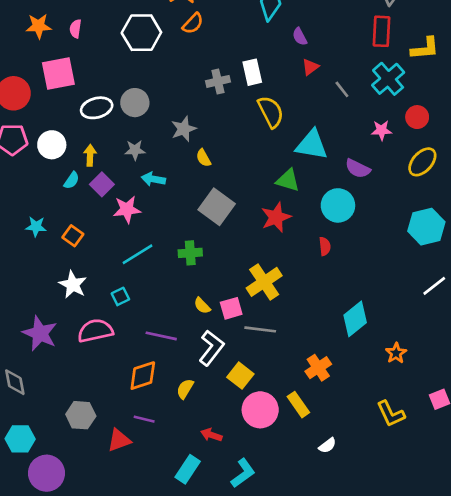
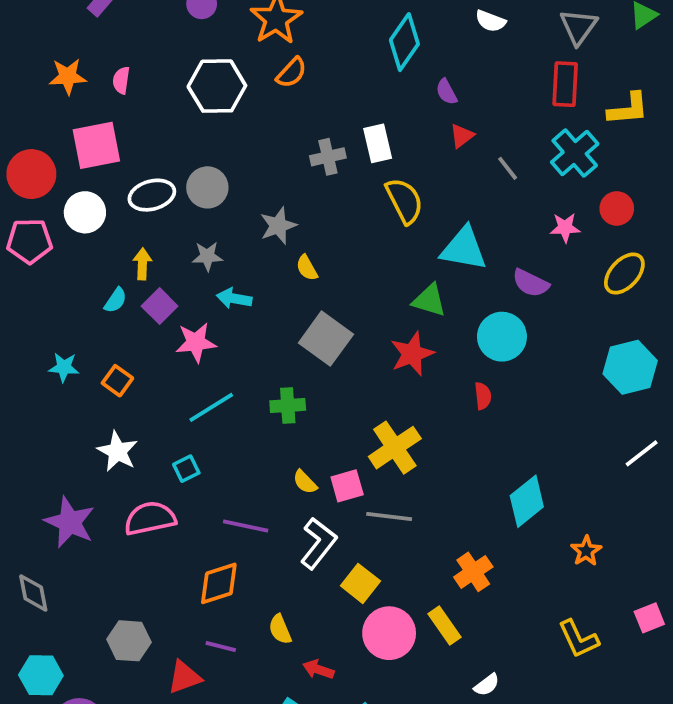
white circle: (52, 145) -> (85, 212), moved
yellow semicircle: (185, 389) -> (280, 629), moved, turned -54

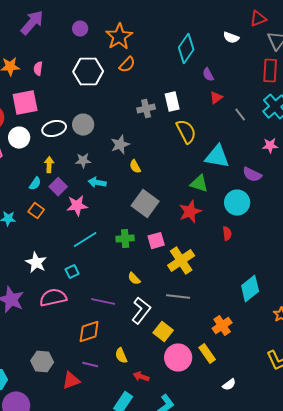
orange square: (117, 381) -> (36, 211), moved
pink square: (347, 486) -> (156, 241), moved

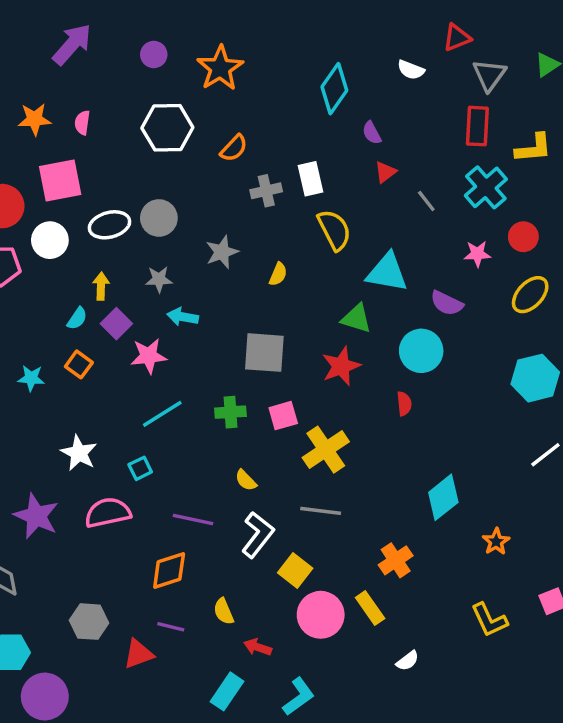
orange semicircle: (127, 65) -> (234, 148), moved
yellow semicircle: (135, 167) -> (278, 274), moved, turned -128
gray square: (145, 204) -> (264, 353), turned -32

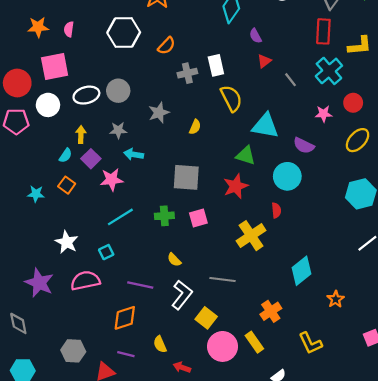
yellow cross: (326, 450) -> (251, 236), moved
yellow L-shape: (489, 620) -> (310, 343), moved

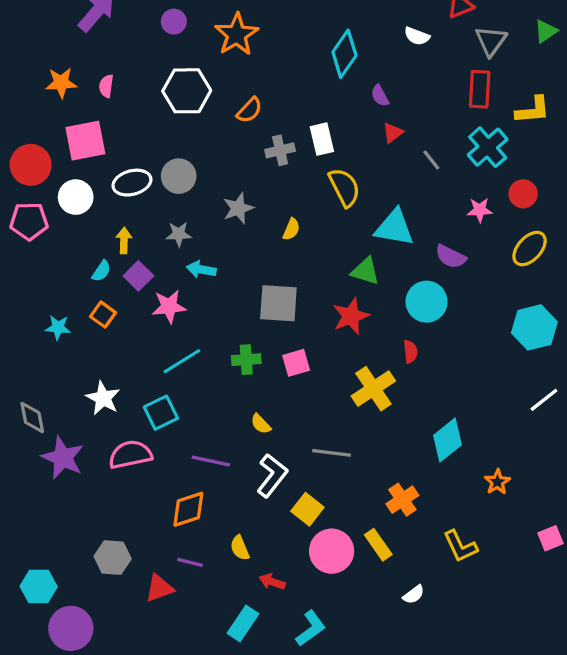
cyan square: (106, 252) -> (161, 413), size x1.5
gray diamond: (18, 323) -> (32, 418), moved

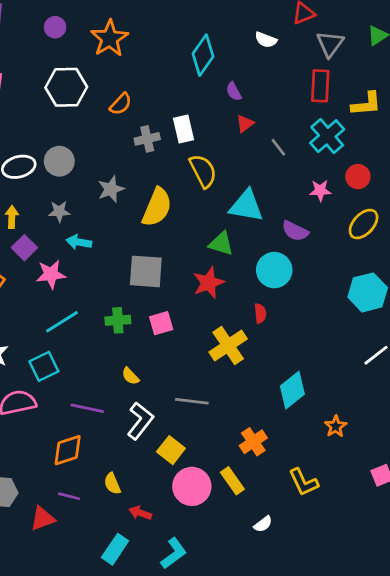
yellow semicircle: (291, 229) -> (157, 207), size x2.0

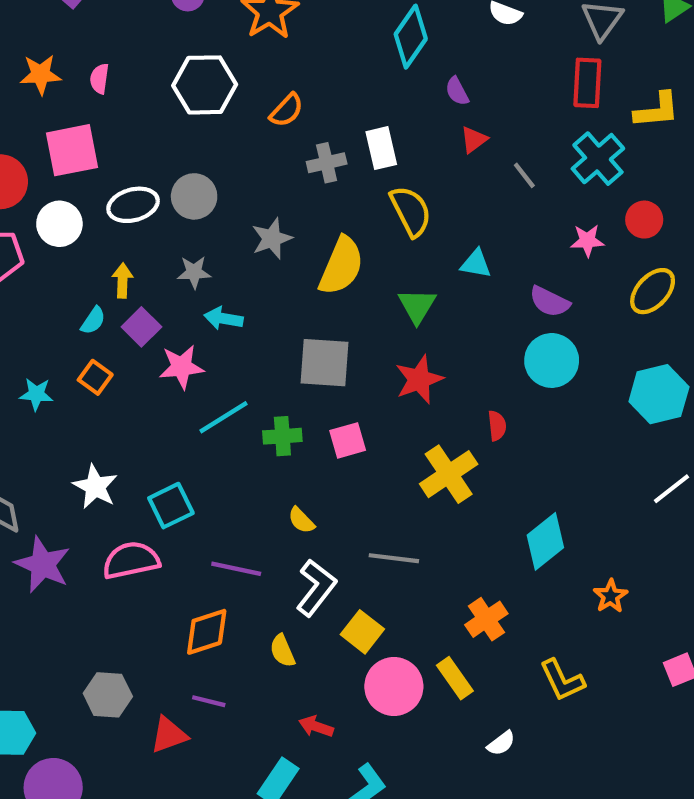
cyan triangle: (246, 206) -> (476, 264), size x0.6
green triangle: (221, 244) -> (417, 306), moved, turned 44
cyan circle: (274, 270) -> (552, 360), moved
cyan line: (62, 322) -> (224, 417), moved
yellow semicircle: (112, 484) -> (282, 651), moved

